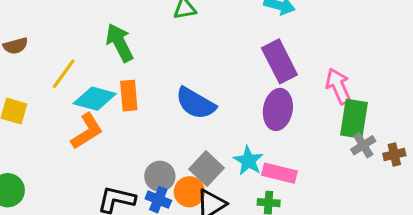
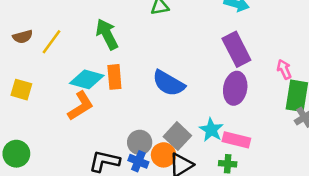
yellow line: (64, 74) -> (52, 42), moved
pink arrow: (338, 86) -> (284, 69), size x0.7

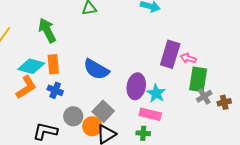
purple rectangle: (236, 49) -> (170, 54), moved, turned 44
pink arrow: (284, 69) -> (188, 58), turned -49
purple ellipse: (235, 88) -> (136, 86), moved
cyan star: (211, 130) -> (156, 93), moved
blue cross: (138, 161) -> (55, 90), moved

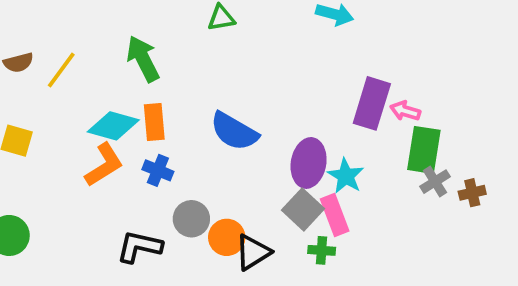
gray square: (103, 111) -> (303, 209), moved
pink rectangle: (150, 114) -> (335, 215), turned 55

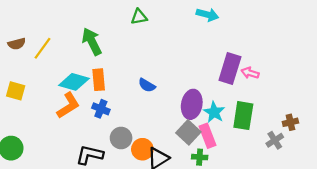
blue semicircle: (234, 131) -> (147, 85), size x0.6
green rectangle: (424, 150) -> (243, 116), moved
gray cross: (435, 182) -> (275, 140), moved

